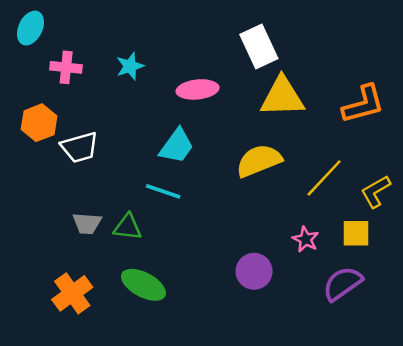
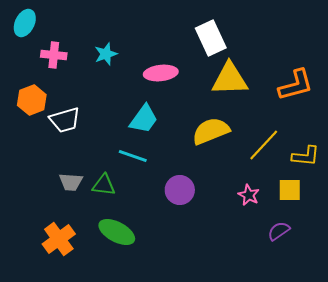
yellow L-shape: (376, 191) -> (306, 156), turned -144
purple circle: (254, 271) -> (180, 190), moved
purple semicircle: (342, 284) -> (279, 231), size x0.7

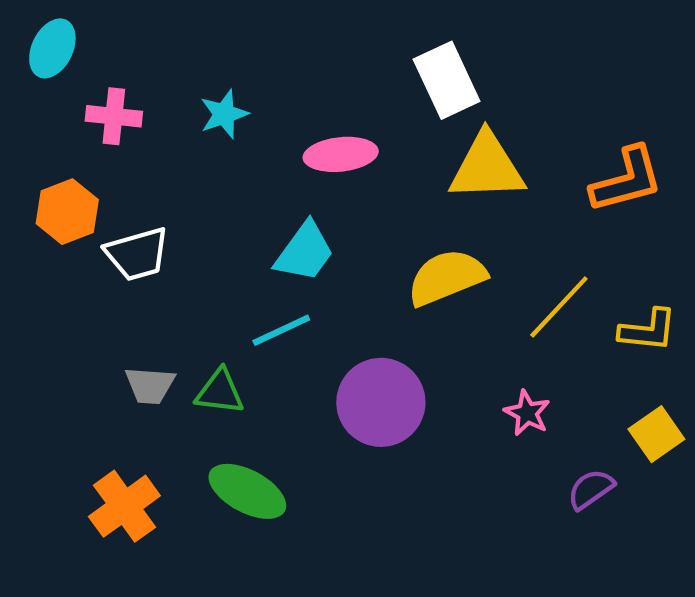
cyan line: (133, 156) -> (281, 330), turned -44
purple circle: (180, 190) -> (381, 402), size x1.4
yellow square: (290, 190) -> (656, 434), moved, turned -35

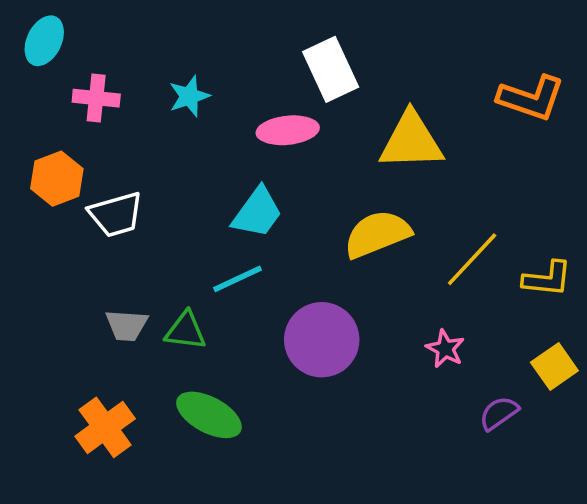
white rectangle: (447, 80) -> (331, 69), moved
orange L-shape: (627, 180) -> (531, 98), moved, turned 34

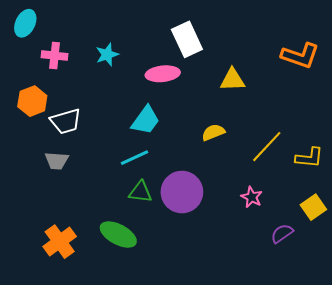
yellow triangle: (411, 141) -> (232, 80), size x0.7
yellow semicircle: (377, 234) -> (213, 132), size x0.6
gray trapezoid: (127, 325) -> (57, 161), moved
green triangle: (186, 331) -> (140, 192), moved

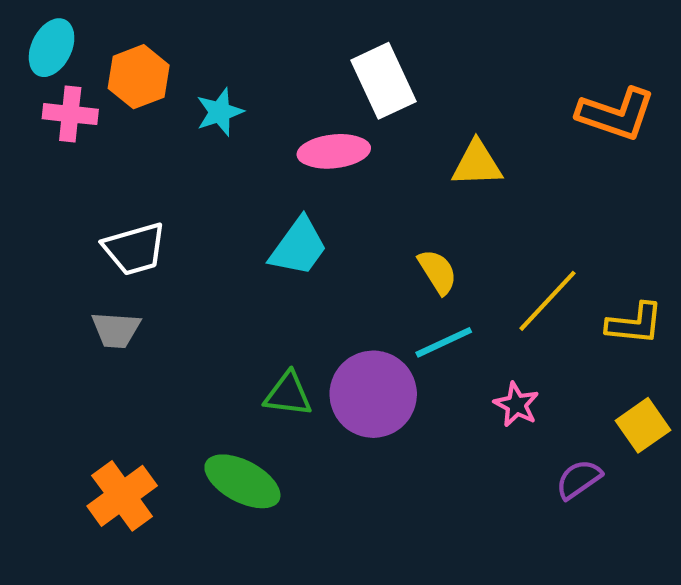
pink cross: (55, 56) -> (70, 114), moved
orange hexagon: (32, 101) -> (139, 77), moved
yellow semicircle: (213, 132) -> (438, 272), turned 80
cyan line: (134, 158) -> (444, 342), moved

